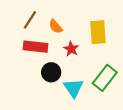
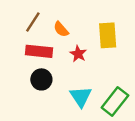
black circle: (51, 72) -> (41, 79), moved
green rectangle: (105, 78) -> (115, 102), moved

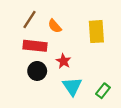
red star: (78, 54) -> (63, 61), moved
green rectangle: (115, 102) -> (103, 91), size x0.6

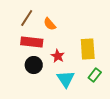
yellow rectangle: (96, 32) -> (88, 49), moved
green rectangle: (103, 91) -> (95, 75), moved

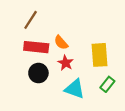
orange semicircle: (50, 24) -> (61, 43), moved
cyan triangle: (66, 79) -> (75, 89), turned -36

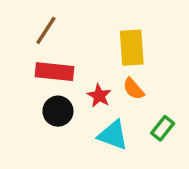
orange semicircle: (61, 43) -> (133, 89), moved
yellow rectangle: (99, 55) -> (132, 48), moved

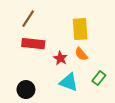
black circle: (58, 111) -> (26, 90), moved

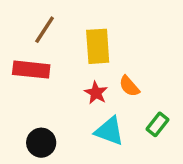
yellow rectangle: (80, 29) -> (98, 46), moved
red rectangle: (33, 44) -> (31, 70), moved

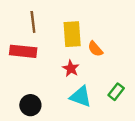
brown line: (45, 30) -> (33, 22), turned -40
orange semicircle: (129, 86) -> (95, 49), moved

